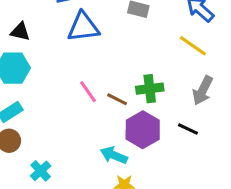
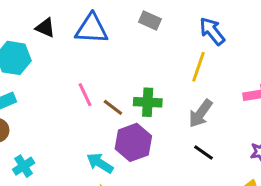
black triangle: (20, 32) -> (45, 28), moved
yellow line: (193, 46) -> (199, 67), turned 64
black line: (188, 129) -> (203, 153), moved

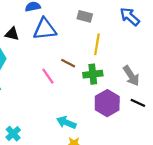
yellow line: (199, 67) -> (97, 44), moved
brown line: (113, 107) -> (68, 63), moved
gray arrow: (201, 113) -> (131, 76), turned -60
purple hexagon: (133, 142) -> (107, 103), moved

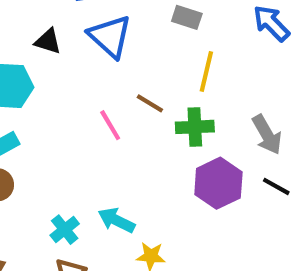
blue triangle: (45, 29) -> (110, 36), turned 45
cyan arrow: (66, 122) -> (116, 220), moved
cyan cross: (13, 134) -> (65, 230), moved

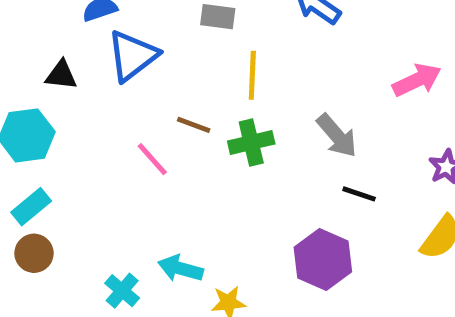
blue triangle: (110, 36) -> (132, 56), turned 51
purple hexagon: (218, 183) -> (323, 260), moved

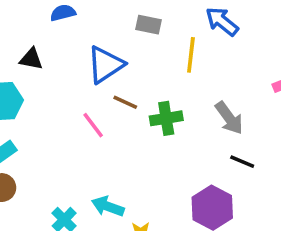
blue triangle: (132, 56) -> (105, 65), moved
yellow line: (252, 75) -> (191, 55), moved

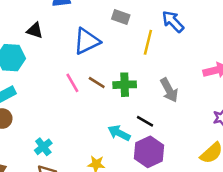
brown line: (125, 102) -> (97, 82), moved
black line: (242, 162) -> (145, 121), moved
cyan arrow: (108, 206) -> (119, 133), moved

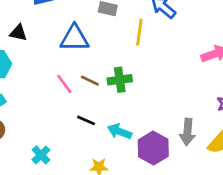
blue triangle: (87, 41) -> (75, 38), turned 32
gray arrow: (169, 90) -> (187, 132), moved, turned 40
black line: (145, 121) -> (86, 120), moved

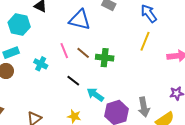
yellow line: (139, 32) -> (145, 41), moved
gray arrow: (187, 132) -> (144, 107), turned -30
cyan cross: (41, 155) -> (41, 64), moved, turned -32

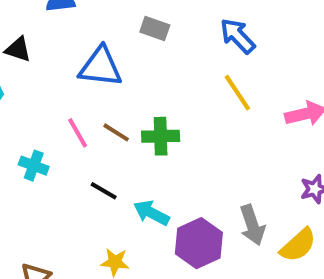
yellow line: (145, 41) -> (237, 93), turned -48

